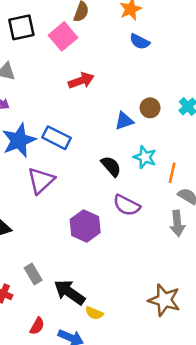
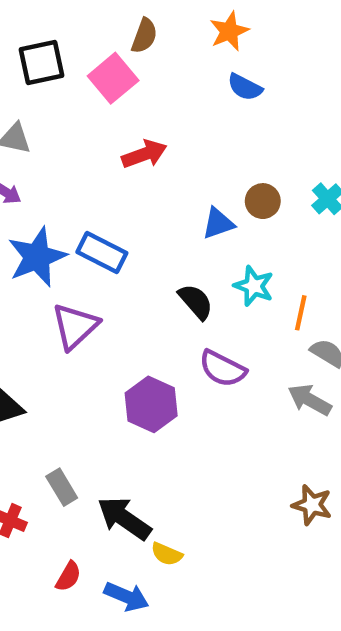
gray arrow: (177, 223) -> (310, 400), turned 125
brown star: (164, 300) -> (312, 505), moved, size x0.7

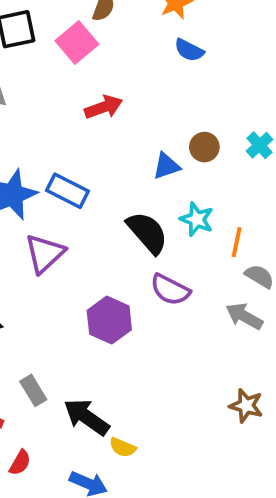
black semicircle: (196, 302) -> (147, 233), size x1.4
red semicircle: (68, 576) -> (20, 463), moved

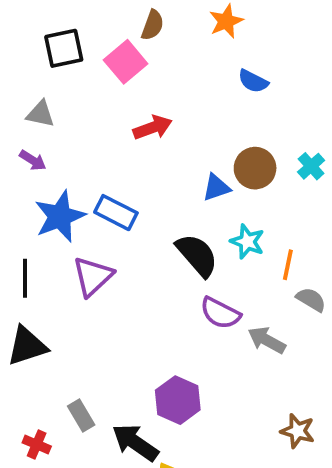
blue semicircle: (189, 50) -> (253, 81), moved
brown circle: (204, 147) -> (255, 168), size x1.4
gray arrow: (244, 316) -> (267, 340), moved
purple hexagon: (109, 320) -> (178, 400), moved

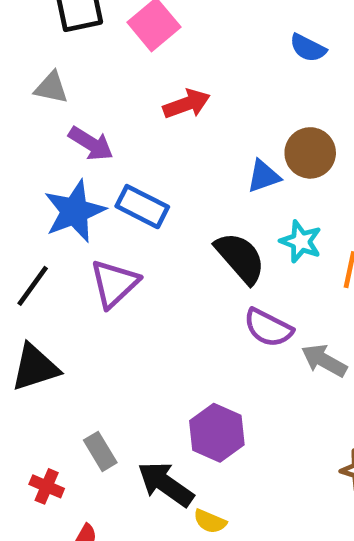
purple arrow: (33, 160) -> (91, 144), moved, size x1.4
black line: (25, 278) -> (33, 286), turned 36

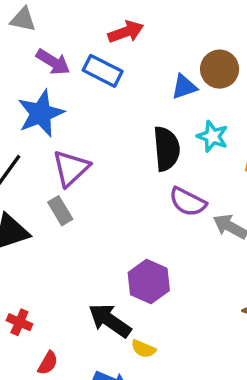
blue rectangle: (142, 207) -> (103, 71), moved
black semicircle: (240, 258) -> (166, 149), turned 36
gray rectangle: (100, 451) -> (60, 211), moved

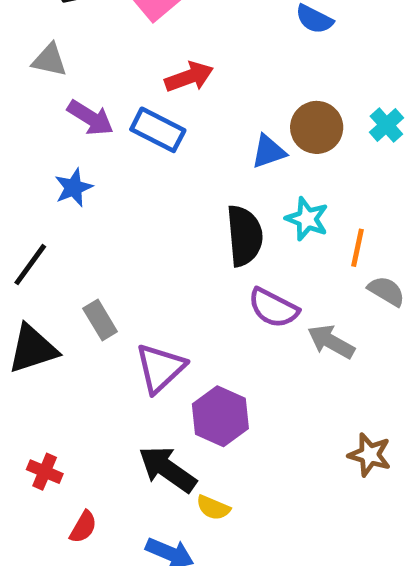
blue star: (41, 113) -> (74, 188), size x0.6
purple triangle: (71, 168) -> (160, 368), moved

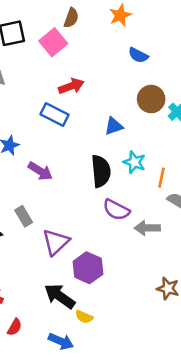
purple arrow: (90, 118) -> (40, 171), moved
brown circle: (317, 127) -> (151, 99), moved
gray arrow: (331, 342) -> (147, 228), turned -30

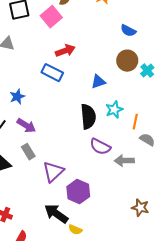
blue semicircle: (138, 55) -> (128, 31), moved
cyan star: (134, 162) -> (114, 110), turned 30
purple arrow: (40, 171) -> (26, 126), moved

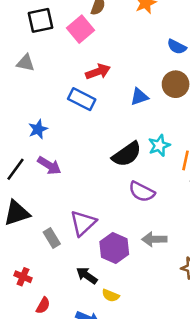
blue triangle: (98, 82) -> (139, 97), moved
black semicircle: (88, 117) -> (127, 154), turned 60
gray rectangle: (28, 152) -> (52, 238), moved
gray arrow: (124, 161) -> (154, 239), moved
black arrow: (56, 214) -> (87, 275), size x0.7

